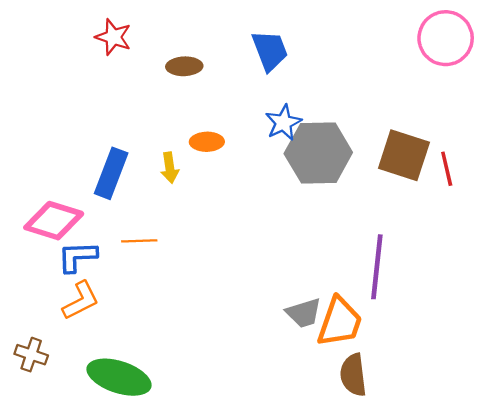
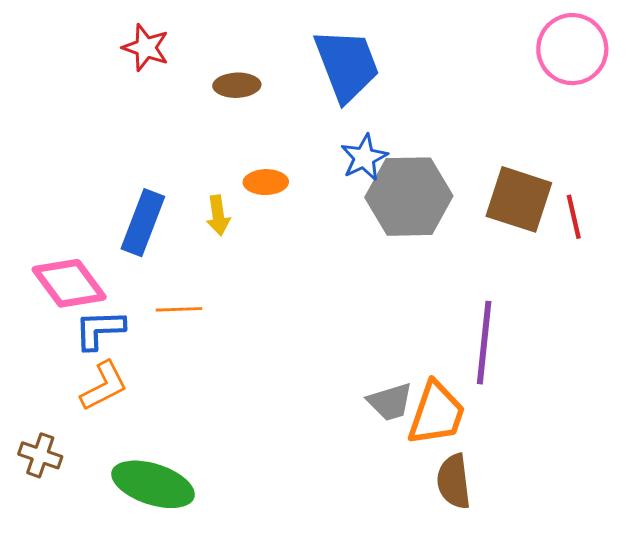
blue trapezoid: (270, 51) -> (347, 65), size x1.4
pink diamond: (54, 221) -> (69, 283), turned 36

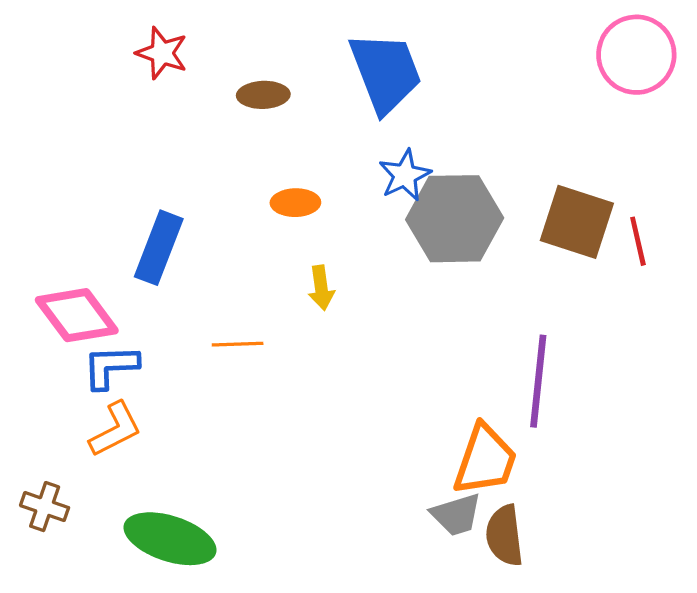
yellow arrow: (218, 215) -> (321, 288), moved
orange line: (179, 309) -> (238, 344), moved
gray trapezoid: (390, 402) -> (456, 515), moved

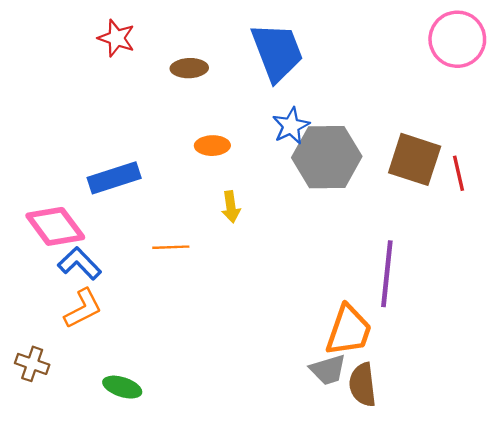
blue rectangle: (159, 248) -> (114, 178), turned 51
blue L-shape: (111, 367) -> (79, 263), turned 48
green ellipse: (170, 539) -> (122, 387), size x0.6

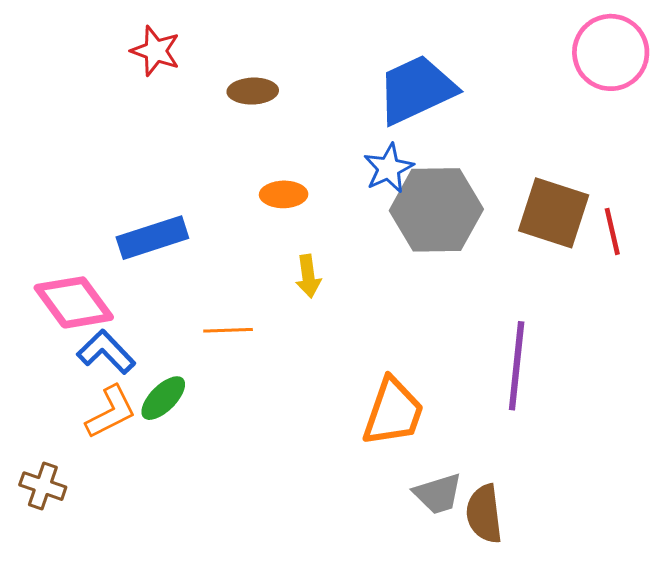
blue trapezoid: (277, 52) -> (416, 89), moved, turned -94
orange trapezoid: (349, 330) -> (393, 412), moved
green ellipse: (122, 387) -> (163, 398), moved, turned -63

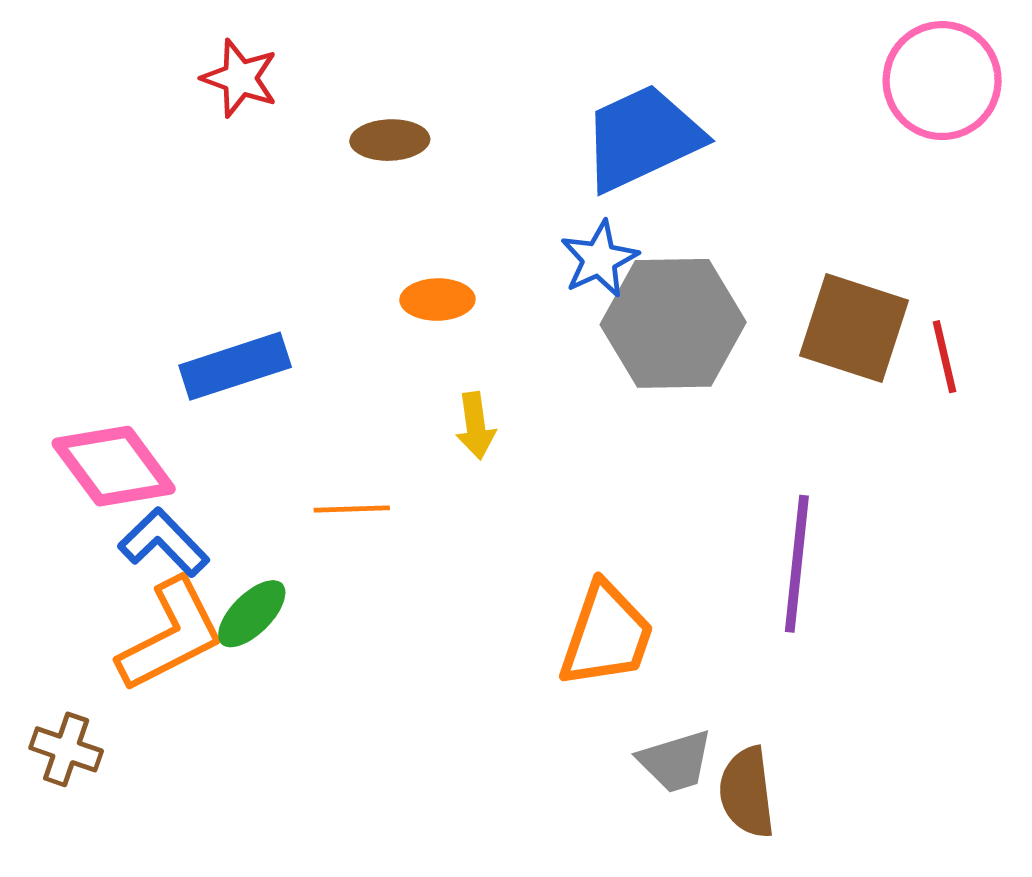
orange L-shape: (111, 412) -> (171, 635), size x1.4

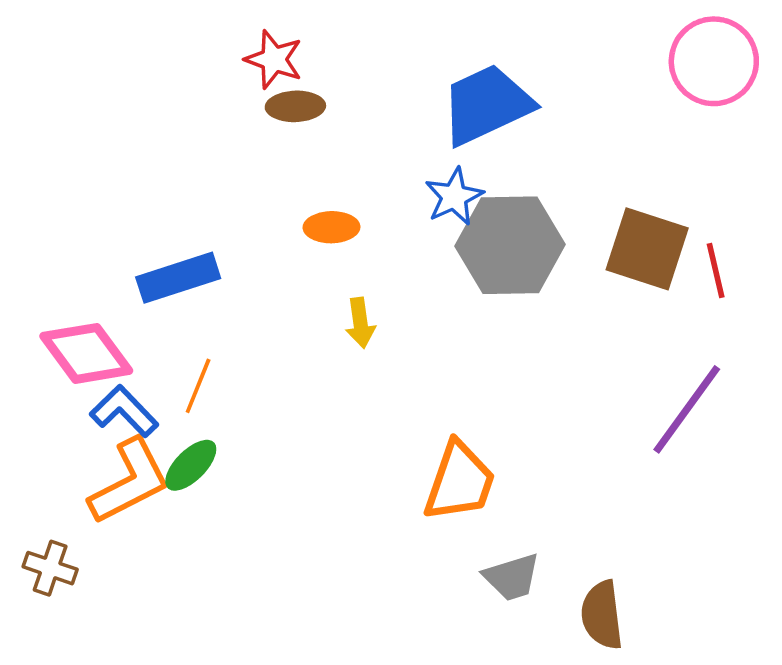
red star: (240, 78) -> (274, 59), moved
orange line: (352, 509) -> (198, 386), moved, turned -66
purple line: (797, 564) -> (687, 409), moved, turned 30
brown semicircle: (747, 792) -> (602, 615), moved

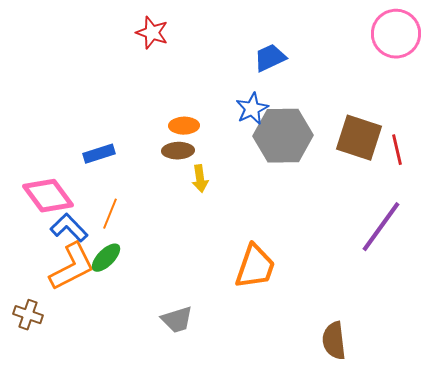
blue trapezoid: (487, 105) -> (270, 58), size x0.6
brown ellipse: (295, 106) -> (178, 151), moved
blue rectangle: (178, 278) -> (99, 154), size x0.7
gray trapezoid: (512, 577) -> (177, 320), moved

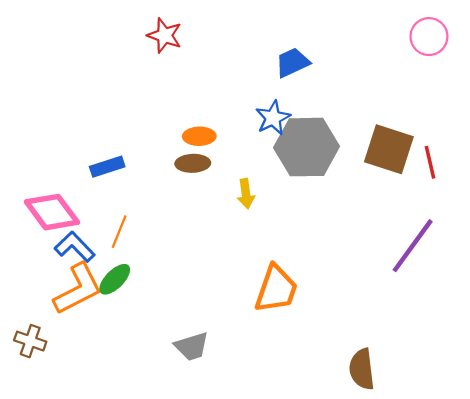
pink circle: (396, 34) -> (429, 37), size x0.7
yellow arrow: (200, 179) -> (246, 194), moved

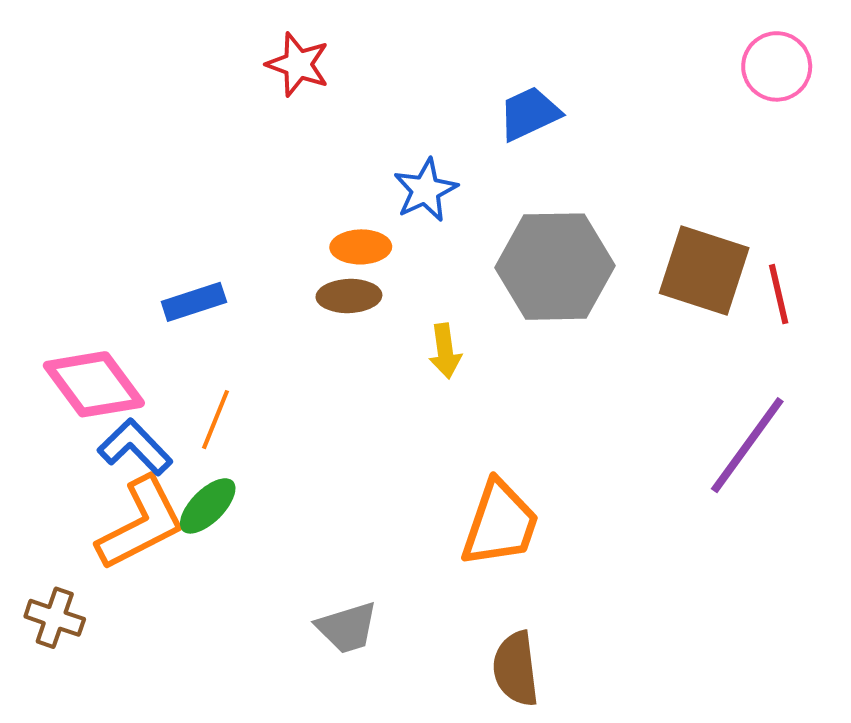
blue star: (273, 118) -> (426, 190), moved
brown semicircle: (362, 369) -> (516, 669), moved

